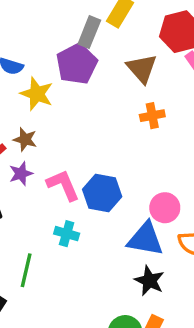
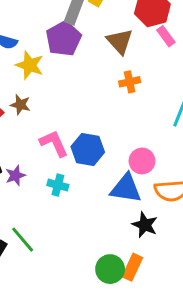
purple star: (21, 174) -> (15, 176), moved
green line: (26, 270) -> (23, 240), moved, turned -52
black star: (149, 281) -> (145, 225), moved

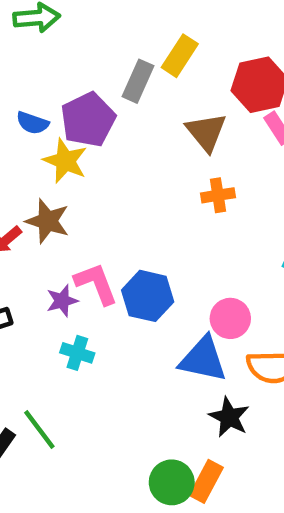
purple pentagon: (64, 39) -> (88, 120), moved
brown star: (20, 105) -> (47, 221), size x1.4
purple star: (15, 176) -> (62, 301), moved
cyan cross: (58, 185) -> (77, 353), moved

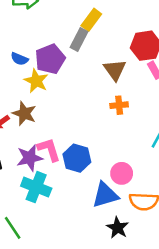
yellow rectangle: (180, 56) -> (91, 20), moved
purple star: (62, 301) -> (30, 158), size x1.5
cyan cross: (77, 353) -> (36, 187), size x1.6
blue triangle: (203, 359) -> (105, 195), turned -32

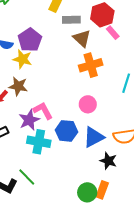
gray rectangle: (79, 40) -> (71, 20), moved, turned 72
orange cross: (119, 105) -> (91, 65), size x1.6
blue hexagon: (77, 158) -> (66, 131), moved
pink circle: (122, 173) -> (88, 104), moved

